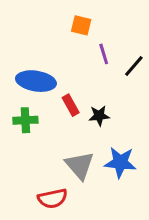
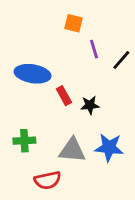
green cross: (25, 120) -> (24, 141), moved
gray triangle: (80, 165) -> (72, 150), turned -44

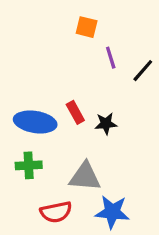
blue ellipse: (33, 74) -> (35, 122), moved
blue star: (109, 148) -> (112, 212), moved

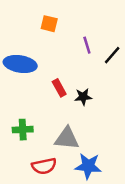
orange square: (87, 27) -> (49, 24), moved
blue ellipse: (35, 122) -> (20, 64), moved

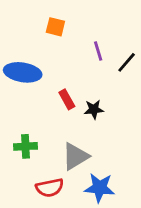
gray triangle: (67, 138) -> (75, 156), turned -36

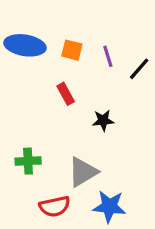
orange square: (55, 27) -> (72, 50), moved
blue ellipse: (23, 72) -> (25, 45), moved
red rectangle: (67, 99) -> (66, 94), moved

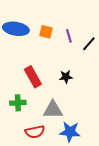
red rectangle: (66, 94) -> (33, 77), moved, size x1.5
gray triangle: (83, 172) -> (53, 110), turned 30

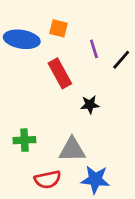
orange square: (46, 32) -> (59, 28), moved
red rectangle: (33, 77) -> (60, 73), moved

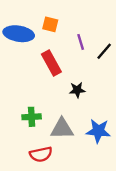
green cross: (24, 140) -> (32, 117), moved
blue star: (95, 180) -> (98, 131), moved

